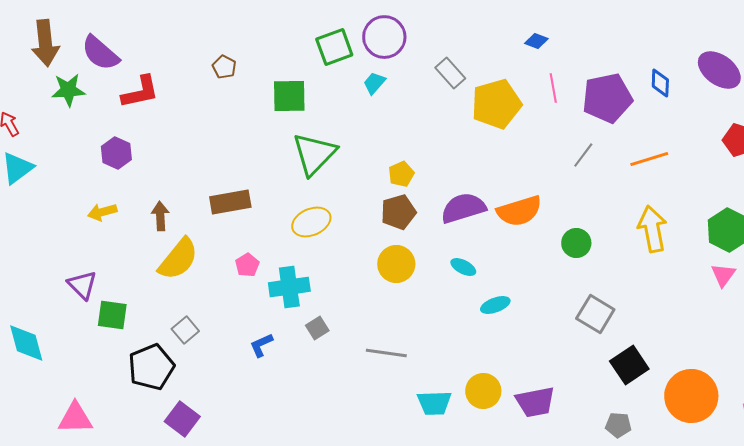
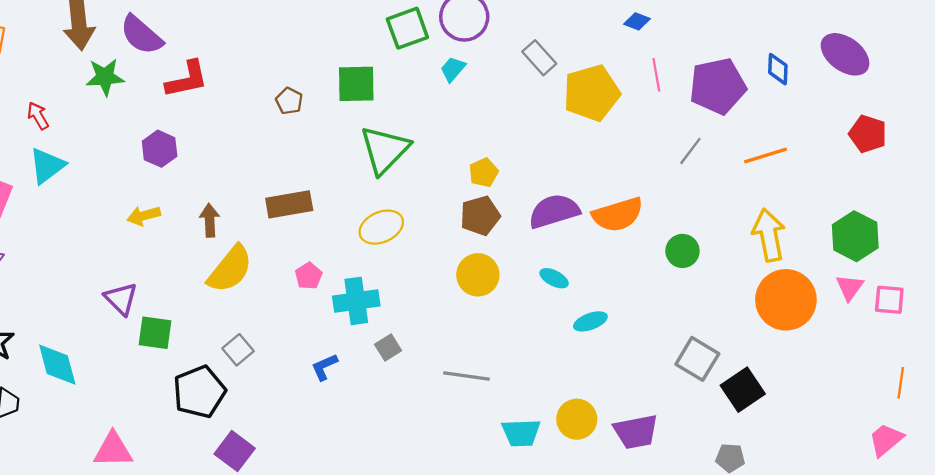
brown pentagon: (224, 67) -> (289, 101), moved
gray square: (595, 314) -> (697, 359), moved
orange circle: (691, 396) -> (786, 300), moved

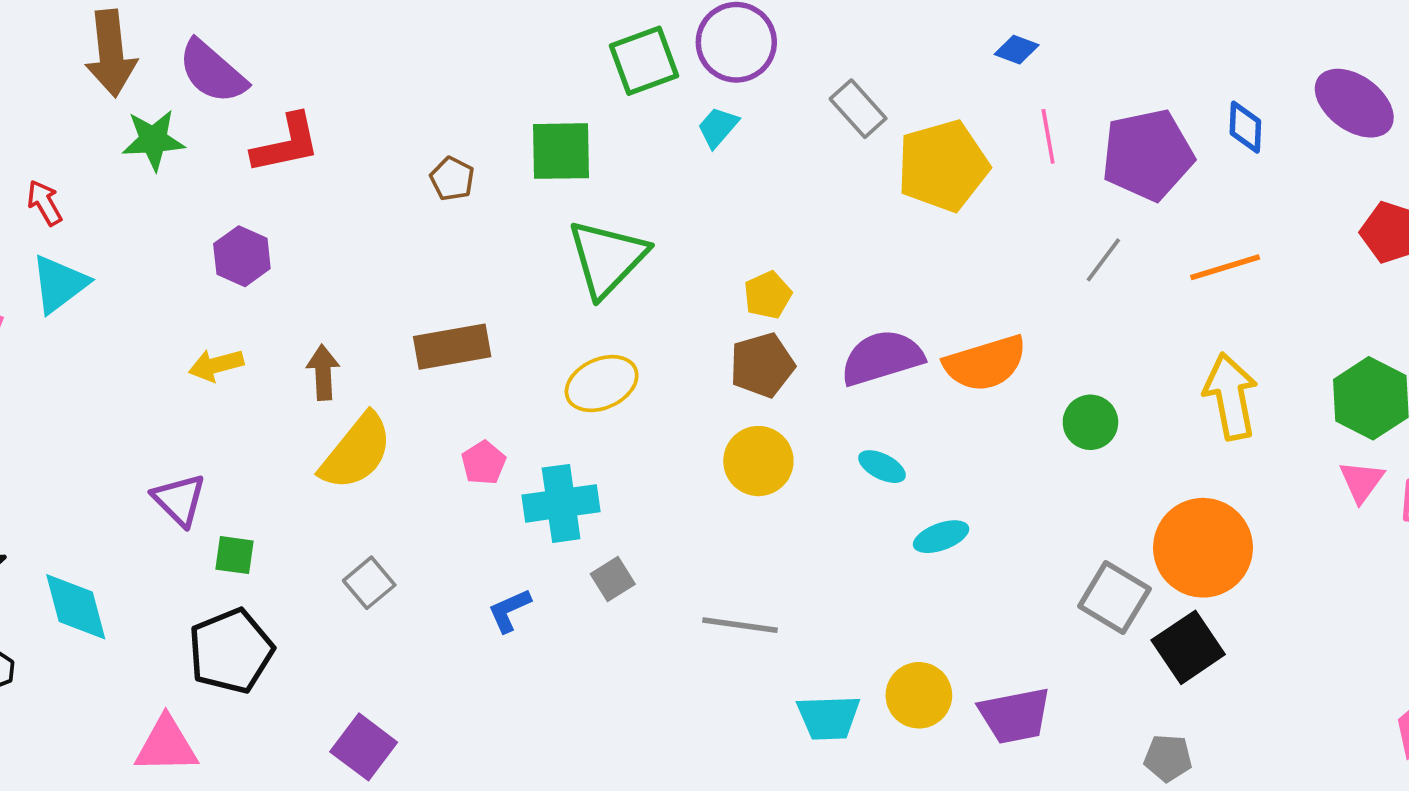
orange circle: (786, 300) -> (1203, 548), moved
green square: (155, 333) -> (235, 555), size x0.7
black pentagon: (199, 392) -> (231, 651), moved

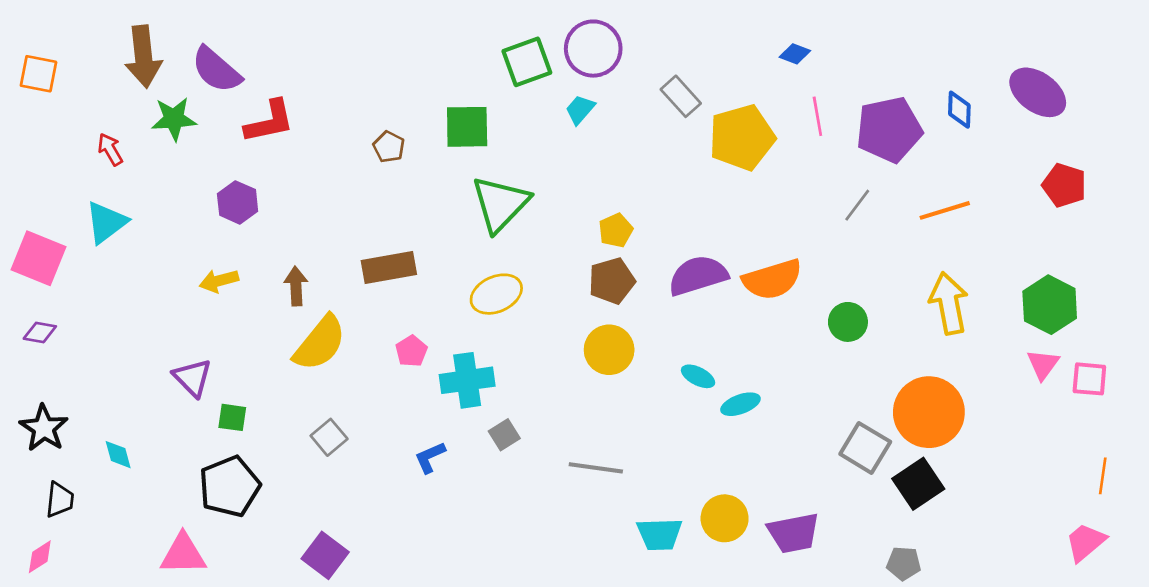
red arrow: (45, 203) -> (110, 149), moved
cyan ellipse: (882, 467) -> (698, 376), moved
cyan diamond: (76, 607) -> (118, 455), size x0.6

